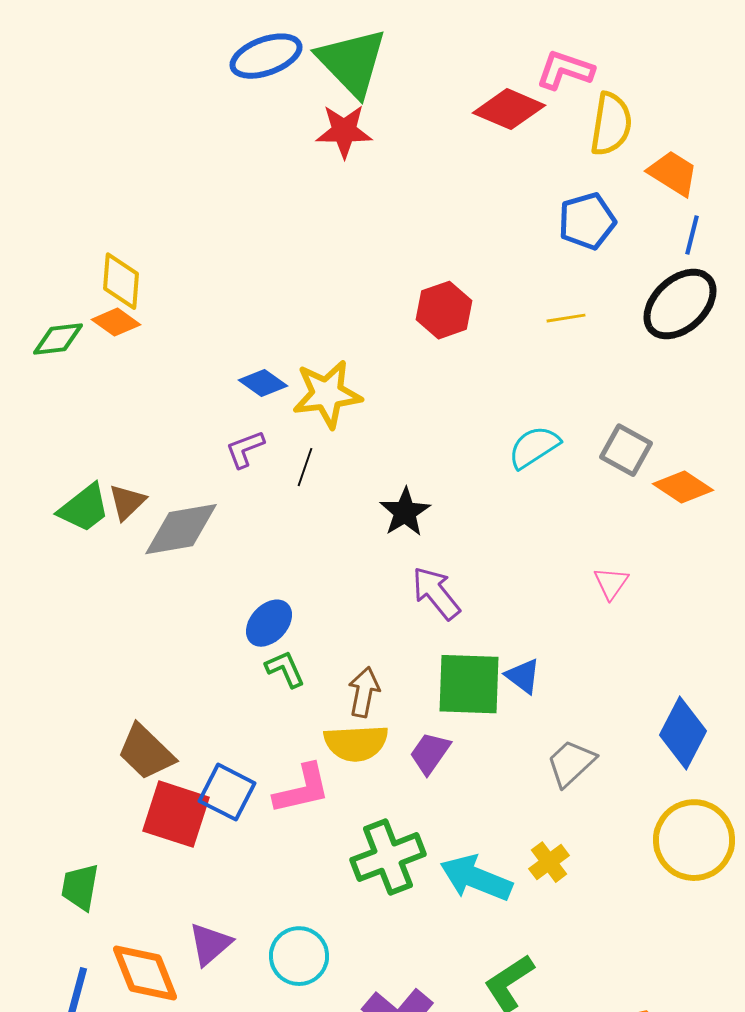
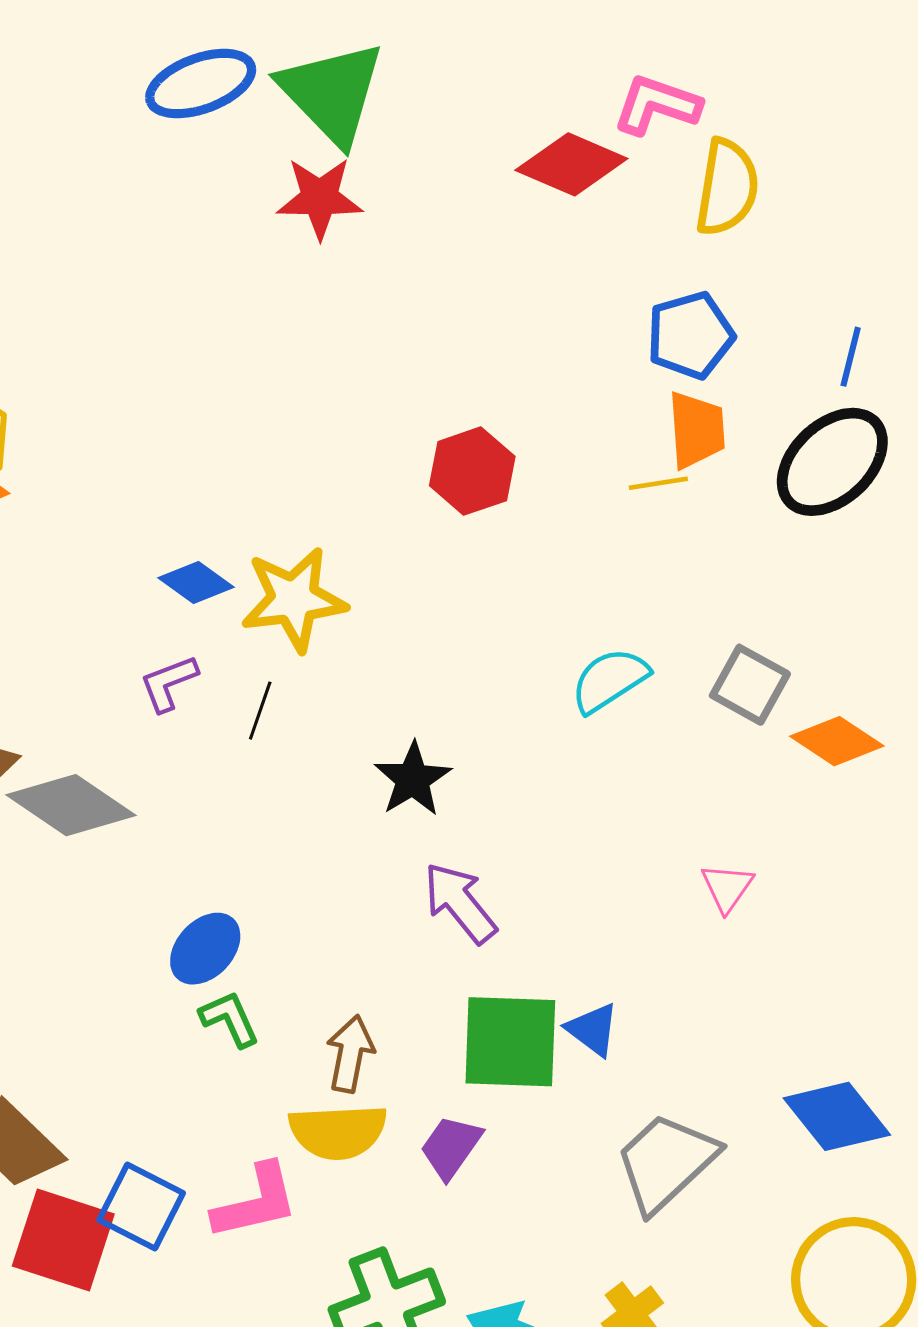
orange trapezoid: (673, 173) -> (697, 430), moved, turned 54
gray diamond: (181, 529) -> (71, 805), turned 44
blue diamond: (683, 733) -> (837, 1116), turned -66
gray trapezoid: (571, 763) -> (666, 1162), size x1.4

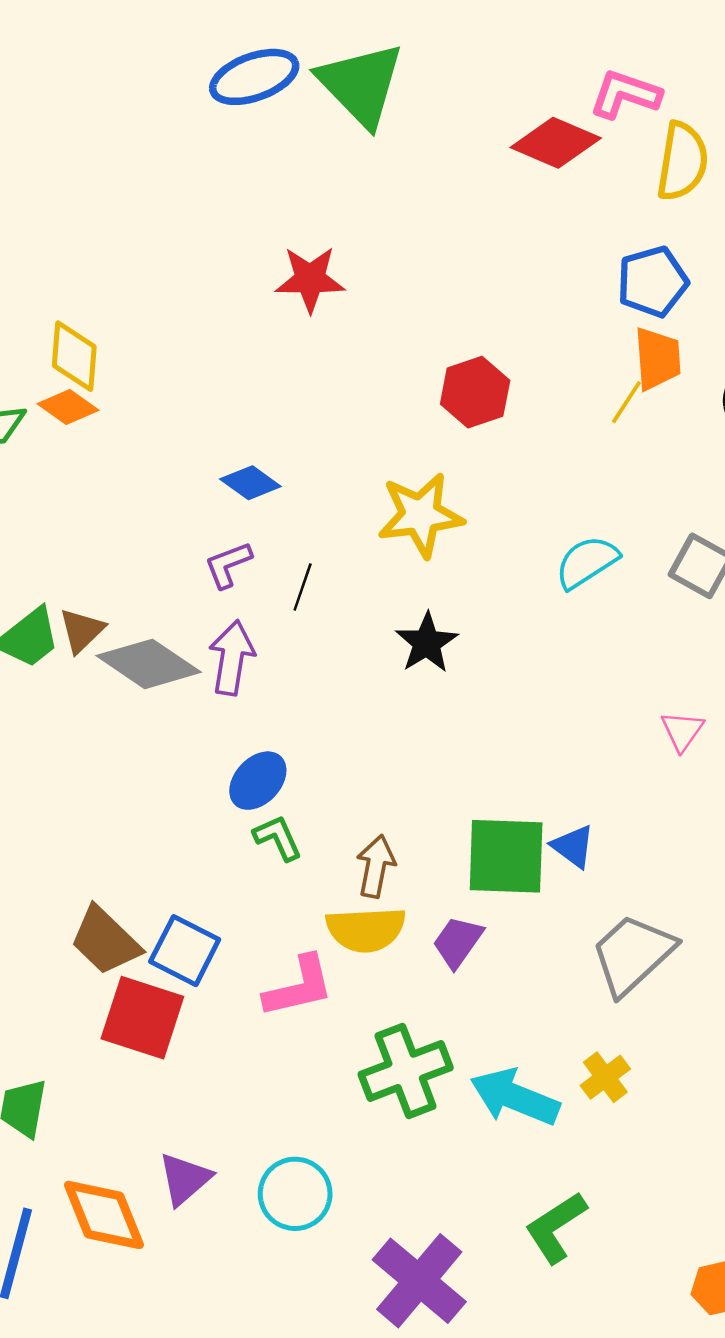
red star: (320, 198) -> (310, 279), moved
yellow line: (658, 483) -> (626, 402), turned -48
yellow star: (294, 599) -> (420, 515), moved
purple arrow: (460, 903) -> (232, 658), moved, turned 48
blue square: (141, 1206) -> (185, 951), moved

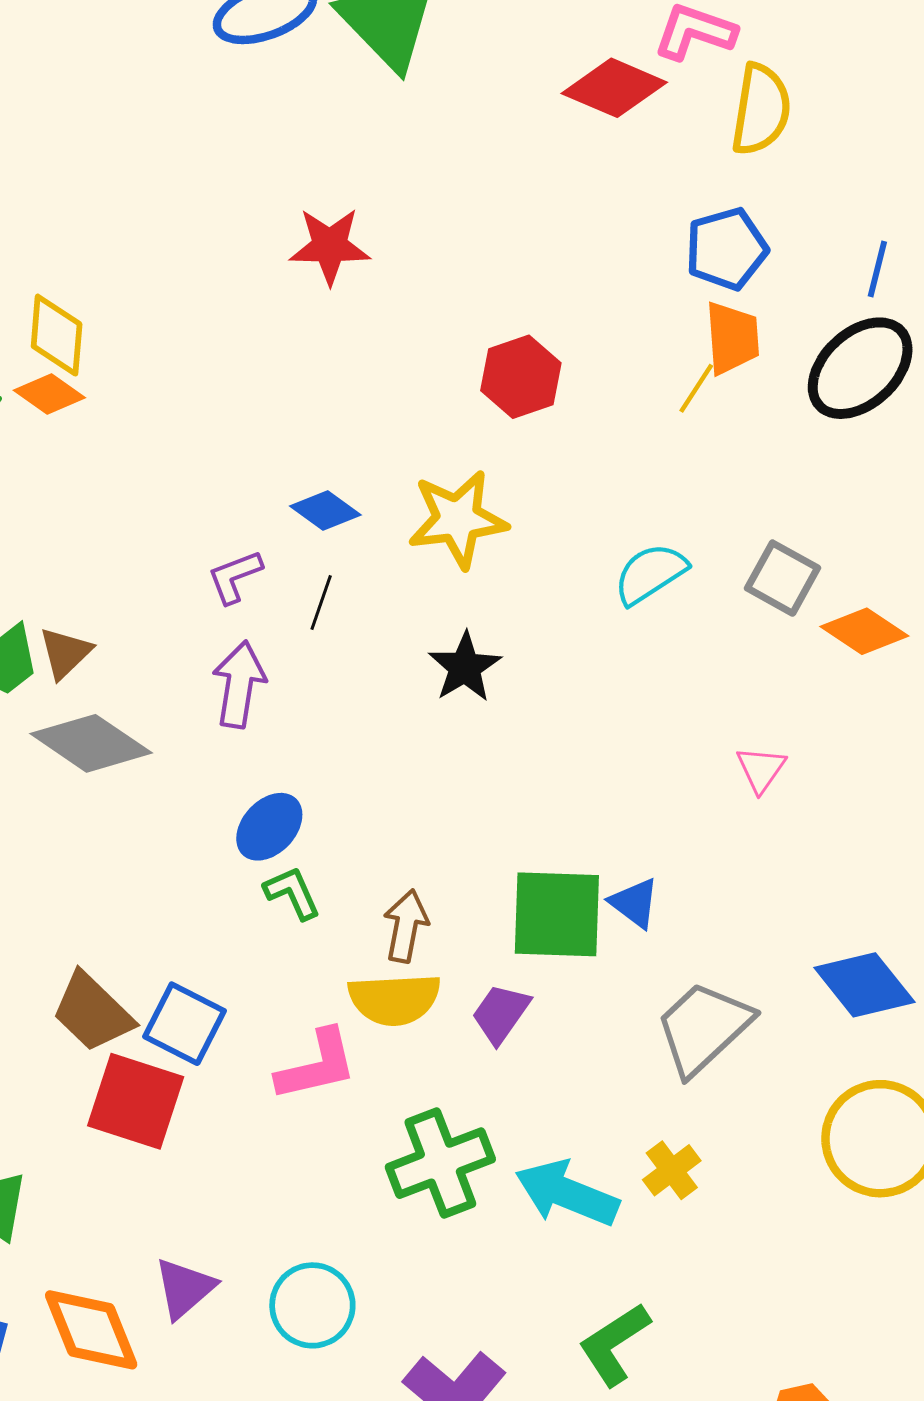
blue diamond: (250, 483) -> (325, 510), moved
gray diamond: (149, 664) -> (91, 743), moved

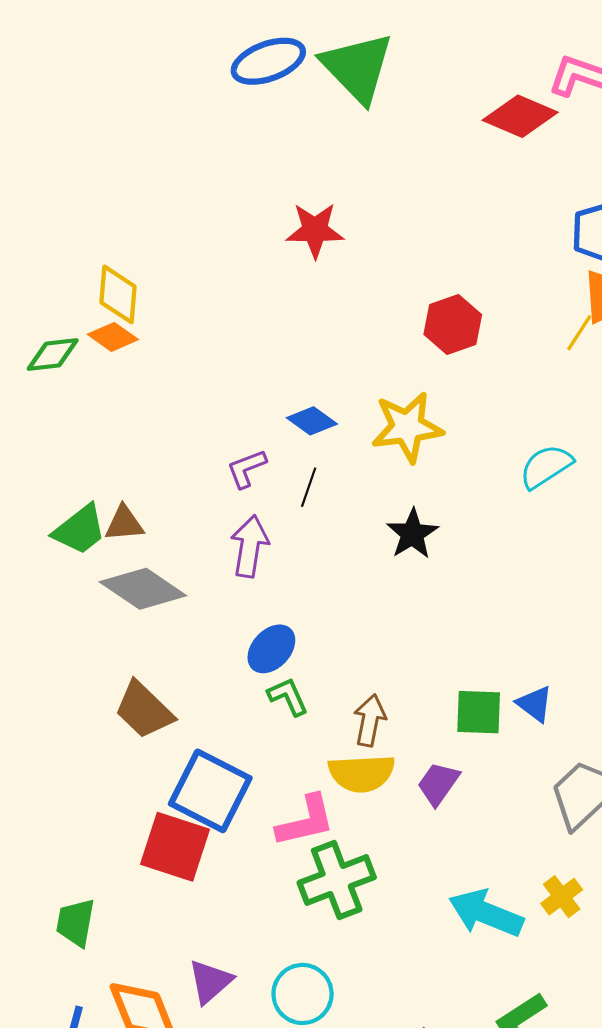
brown triangle: (65, 653) -> (124, 523), turned 39
green square: (557, 914) -> (479, 712), size x0.7
brown trapezoid: (92, 1012) -> (144, 710), moved
blue square: (184, 1024) -> (210, 791), size x1.4
green cross: (440, 1163) -> (337, 880), moved

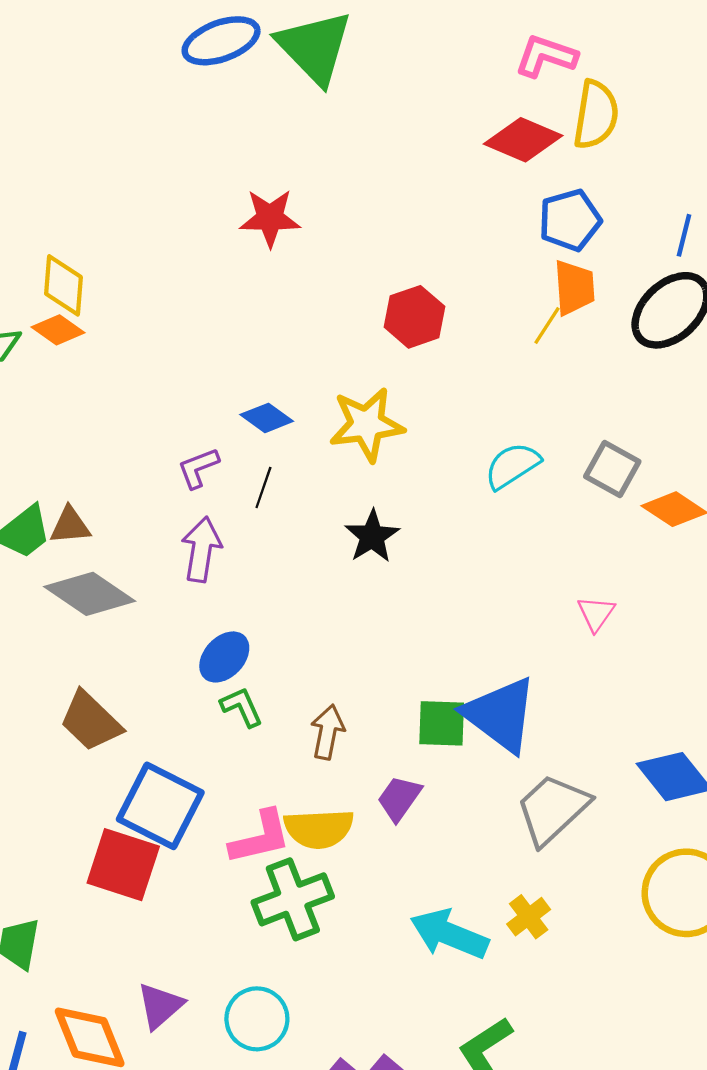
red diamond: (520, 116) -> (523, 140), moved
blue triangle: (535, 704) -> (500, 715), size x2.0
yellow semicircle: (362, 773) -> (319, 829), moved

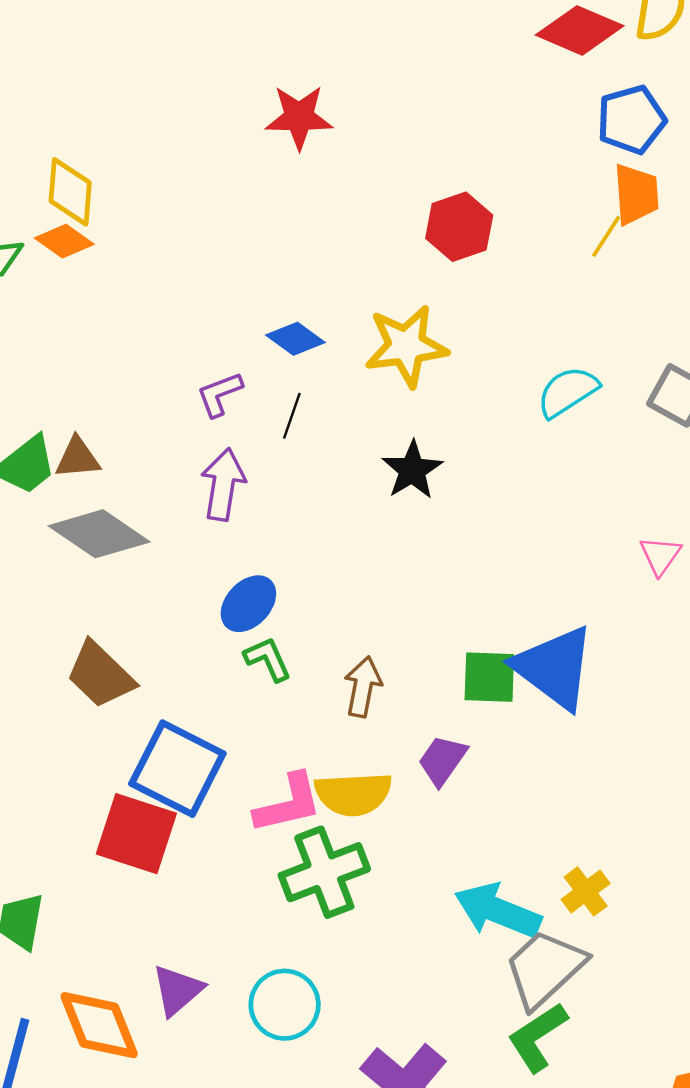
gray trapezoid: (552, 809) -> (545, 969), moved

